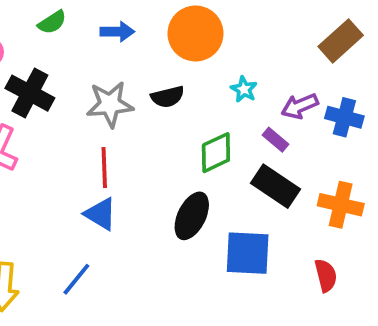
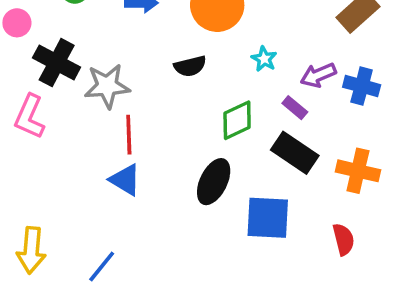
gray star: (110, 104) -> (107, 86), moved
blue line: (76, 279) -> (102, 266), moved

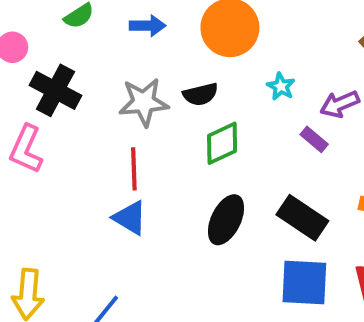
gray star: (107, 86) -> (144, 102), moved
green diamond: (237, 120) -> (222, 143), moved
black rectangle: (295, 153) -> (302, 218), moved
blue square: (268, 218) -> (304, 282), moved

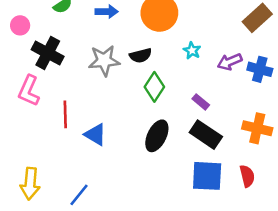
purple rectangle: (314, 139) -> (201, 102), moved
green diamond: (222, 143) -> (154, 87), turned -32
red line: (134, 169) -> (65, 114), moved

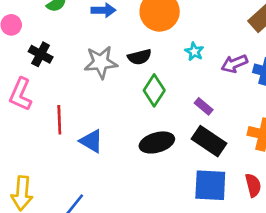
black cross: (48, 53) -> (41, 54), size x0.7
black ellipse: (157, 136) -> (157, 142), turned 48

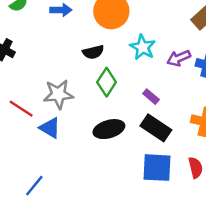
cyan star: (194, 52) -> (143, 47), size x1.5
gray star: (101, 62) -> (58, 94), moved
red line: (59, 120) -> (21, 109), turned -55

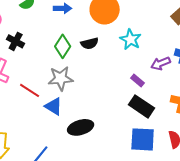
purple arrow: (179, 58) -> (161, 63), moved
green diamond: (107, 82) -> (63, 46), moved
black ellipse: (109, 129) -> (81, 127), moved

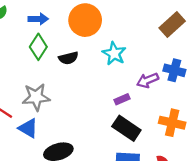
green diamond: (63, 46) -> (38, 47), moved
purple rectangle: (138, 80) -> (122, 99), turned -64

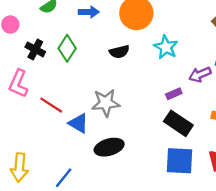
green diamond: (38, 47) -> (67, 48), moved
gray star: (36, 97) -> (106, 103), moved

